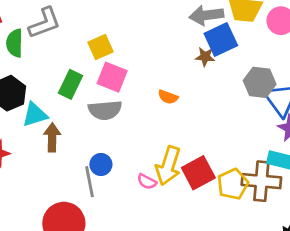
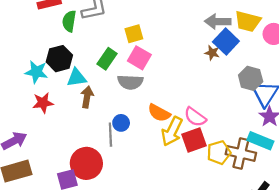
blue square: (221, 39) -> (226, 42), turned -30
orange semicircle: (168, 97) -> (159, 113), moved, size x1.5
pink semicircle: (147, 182) -> (195, 117), moved, size x1.5

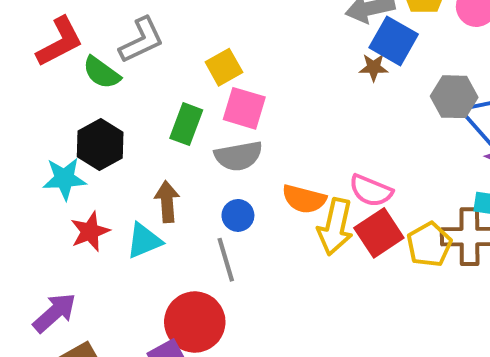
green semicircle: (69, 21) -> (102, 73), turned -50
cyan triangle: (77, 78) -> (144, 241), moved
blue circle: (121, 123) -> (238, 215), moved

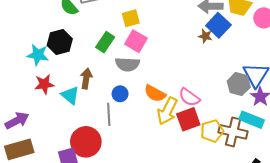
gray hexagon: (454, 97) -> (239, 84), moved
cyan triangle: (144, 241) -> (70, 95), turned 48

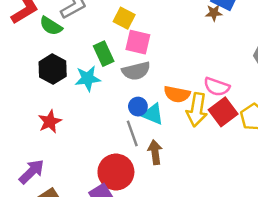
yellow square: (131, 18) -> (124, 18), turned -30
green rectangle: (105, 42) -> (104, 54), turned -42
cyan star: (38, 55) -> (88, 78), moved
brown arrow: (86, 79) -> (155, 152), moved
cyan triangle: (70, 95) -> (153, 114), moved

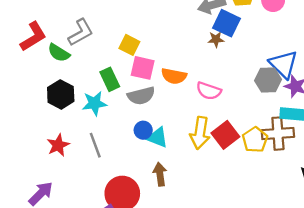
pink semicircle: (217, 87) -> (209, 91), moved
orange semicircle: (177, 94) -> (174, 76), moved
gray line: (132, 133) -> (95, 145), moved

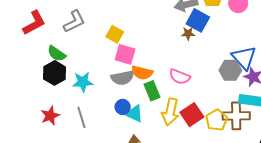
green semicircle: (59, 53) -> (57, 54), moved
orange semicircle: (174, 76) -> (142, 73), moved
green rectangle: (110, 79) -> (152, 91), moved

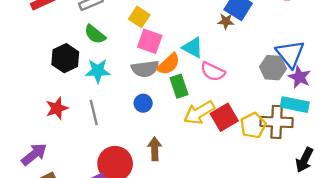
green semicircle: (57, 54) -> (95, 34), moved
orange semicircle: (142, 73) -> (169, 64), turned -60
yellow arrow: (170, 112) -> (199, 112), turned 44
cyan triangle: (134, 114) -> (193, 48), moved

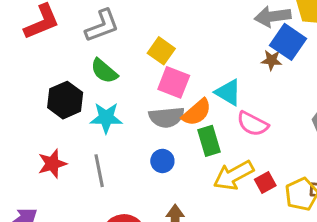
red square: (224, 117) -> (265, 183), size x0.6

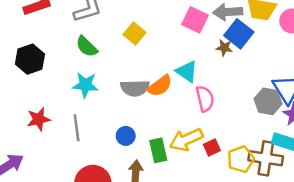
pink square: (174, 82) -> (195, 20), moved
black hexagon: (65, 100) -> (30, 59), moved
pink semicircle: (253, 124) -> (205, 99), turned -135
green rectangle: (209, 141) -> (158, 150), moved
blue circle: (162, 161) -> (126, 136), moved

